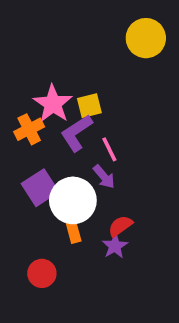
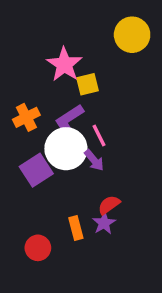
pink star: (53, 104) -> (64, 64), moved
yellow square: (89, 106) -> (87, 84), moved
white circle: (73, 200) -> (66, 149), moved
orange rectangle: (73, 230) -> (76, 228), moved

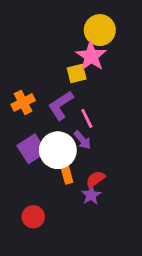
yellow circle: (132, 35) -> (100, 30), moved
pink star: (64, 64) -> (91, 56), moved
white circle: (66, 149) -> (58, 150), moved
orange rectangle: (76, 228) -> (67, 173), moved

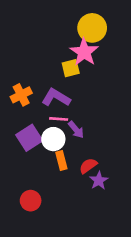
purple L-shape: (61, 105) -> (56, 98), turned 64
pink line: (87, 118) -> (59, 119), moved, turned -60
white circle: (58, 150) -> (53, 139), size x0.7
purple star: (91, 195) -> (99, 181), moved

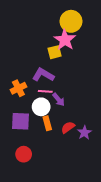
orange cross: (21, 95) -> (18, 88), moved
purple square: (29, 138) -> (21, 121), moved, turned 36
purple star: (99, 181) -> (84, 133), moved

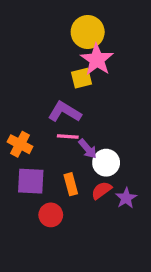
yellow circle: (71, 21) -> (88, 32), moved
orange cross: (18, 88) -> (20, 144), moved, turned -35
white circle: (41, 107) -> (106, 163), moved
red circle: (24, 154) -> (51, 215), moved

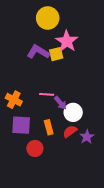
yellow circle: (88, 32) -> (48, 18), moved
purple L-shape: (65, 112) -> (38, 52), moved

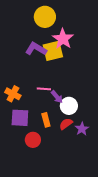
yellow square: (56, 54) -> (53, 51), size x1.5

